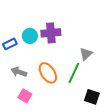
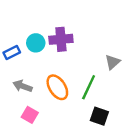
gray triangle: (86, 54) -> (113, 62), moved
black square: (92, 97) -> (99, 116), moved

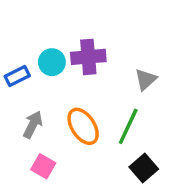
gray triangle: (113, 62) -> (146, 79), moved
gray arrow: (23, 86) -> (33, 125), turned 96
black square: (99, 116) -> (144, 168), turned 30

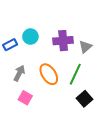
purple cross: (88, 57) -> (63, 41), moved

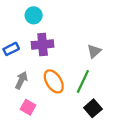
cyan circle: (30, 37) -> (34, 15), moved
purple cross: (63, 41) -> (43, 44), moved

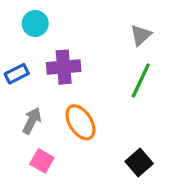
cyan circle: (34, 15) -> (35, 23), moved
gray triangle: (94, 51) -> (141, 35), moved
green line: (83, 81) -> (141, 80), moved

